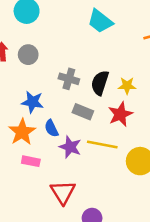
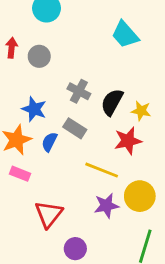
gray rectangle: (83, 112) -> (75, 128), moved
blue semicircle: (51, 128) -> (49, 142), turned 42
purple star: (70, 147) -> (106, 206), moved, turned 30

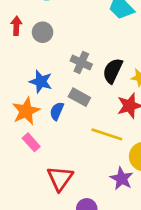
pink rectangle: (20, 174) -> (31, 142), turned 30
purple star: (106, 206) -> (122, 179), moved, turned -30

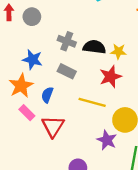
black semicircle: (113, 71) -> (94, 47), turned 75
blue semicircle: (57, 111) -> (47, 95), moved
red triangle: (60, 178) -> (53, 126), moved

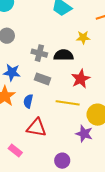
yellow star: (118, 51) -> (83, 37), moved
pink rectangle: (27, 113) -> (15, 150), moved
red triangle: (53, 126) -> (36, 128), turned -45

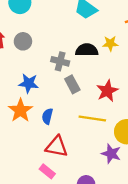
black semicircle: (64, 55) -> (87, 50), moved
gray rectangle: (42, 79) -> (72, 84), moved, turned 42
pink rectangle: (15, 150) -> (47, 171), moved

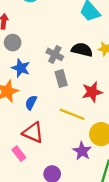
gray circle: (23, 41) -> (13, 43), moved

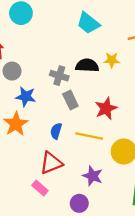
blue semicircle: (31, 103) -> (56, 131), moved
red triangle: (33, 133) -> (51, 163), turned -35
purple star: (82, 151) -> (93, 176), moved

